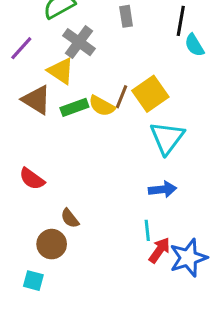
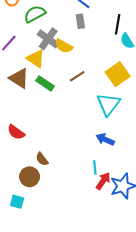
yellow square: (150, 94) -> (118, 74), moved
brown line: (122, 97) -> (77, 76), turned 35
yellow semicircle: (102, 106) -> (64, 46), moved
green rectangle: (74, 107) -> (45, 83), turned 54
blue arrow: (163, 189) -> (105, 139), turned -150

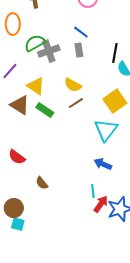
gray cross: (48, 39) -> (49, 51), moved, turned 35
yellow semicircle: (64, 46) -> (73, 85), moved
brown circle: (30, 177) -> (14, 208), moved

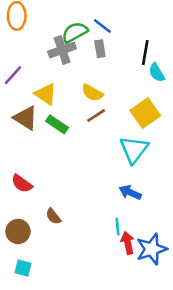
green semicircle: (35, 43) -> (75, 32), moved
red arrow: (101, 204) -> (128, 243), turned -48
brown circle: (14, 208) -> (18, 231), moved

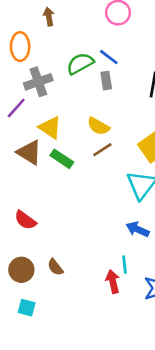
gray cross: (62, 50) -> (38, 82), moved
brown semicircle: (53, 216) -> (55, 267), moved
red arrow: (128, 243) -> (113, 282), moved

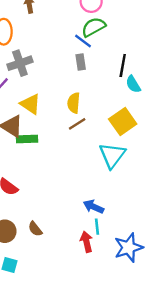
green semicircle: (80, 64) -> (94, 27), moved
yellow semicircle: (98, 126) -> (74, 103), turned 66
green rectangle: (62, 159) -> (27, 139), moved, turned -36
blue arrow: (138, 229) -> (94, 207), moved

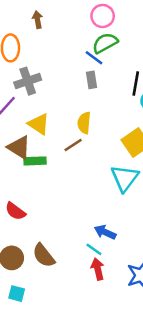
brown line: (77, 124) -> (73, 145), moved
cyan line: (97, 227) -> (94, 249), moved, turned -49
brown semicircle: (35, 229) -> (44, 255), size x1.5

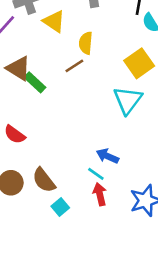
yellow triangle: (39, 124) -> (54, 21), moved
green rectangle: (35, 161) -> (35, 82), turned 45
cyan square: (17, 294) -> (60, 207), moved, turned 35

